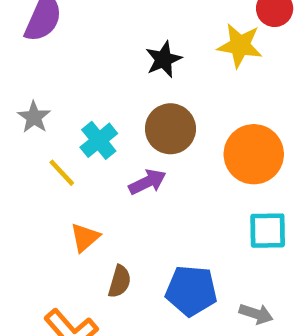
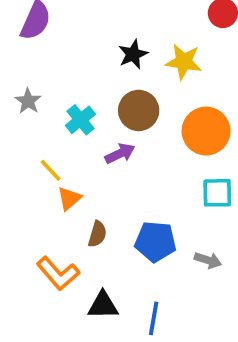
yellow star: (240, 45) -> (184, 62), moved
yellow line: (62, 173) -> (51, 170), moved

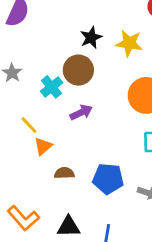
brown circle: (139, 110) -> (78, 70), moved
brown semicircle: (97, 234) -> (64, 173), turned -108
orange L-shape: (58, 273) -> (23, 218), moved

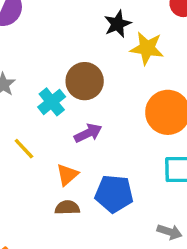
black star: (91, 38) -> (118, 24), moved
orange triangle: (43, 146) -> (67, 175), moved
blue pentagon: (108, 179) -> (114, 194), moved

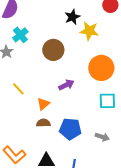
cyan cross: (52, 102) -> (20, 35), moved
purple arrow: (88, 133) -> (66, 85), moved
blue pentagon: (114, 194) -> (70, 129), moved

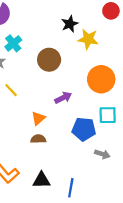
yellow line: (18, 89) -> (11, 90), moved
blue pentagon: (70, 129) -> (84, 129), moved

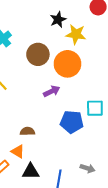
orange circle: (101, 79) -> (67, 64), moved
orange triangle: (38, 118) -> (18, 151), moved, turned -48
gray arrow: (102, 154) -> (88, 168), moved

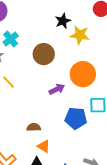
orange circle: (67, 64) -> (83, 74), moved
orange triangle: (18, 151) -> (44, 146), moved

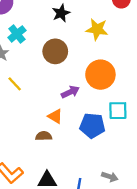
black star: (63, 21) -> (61, 13), moved
orange triangle: (44, 146) -> (55, 116), moved

